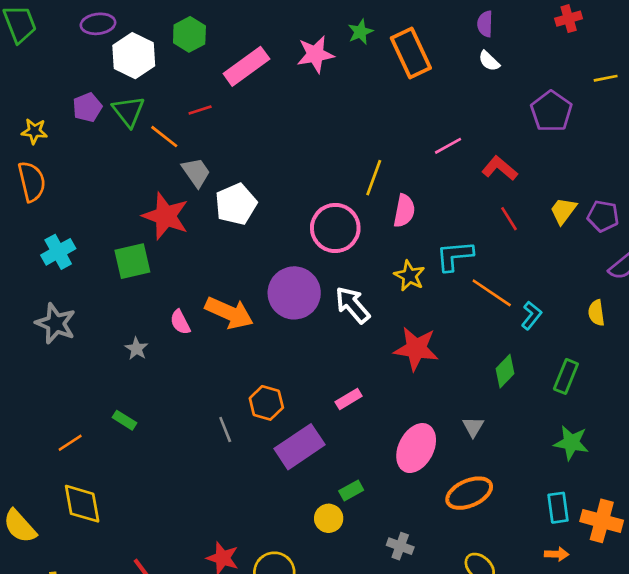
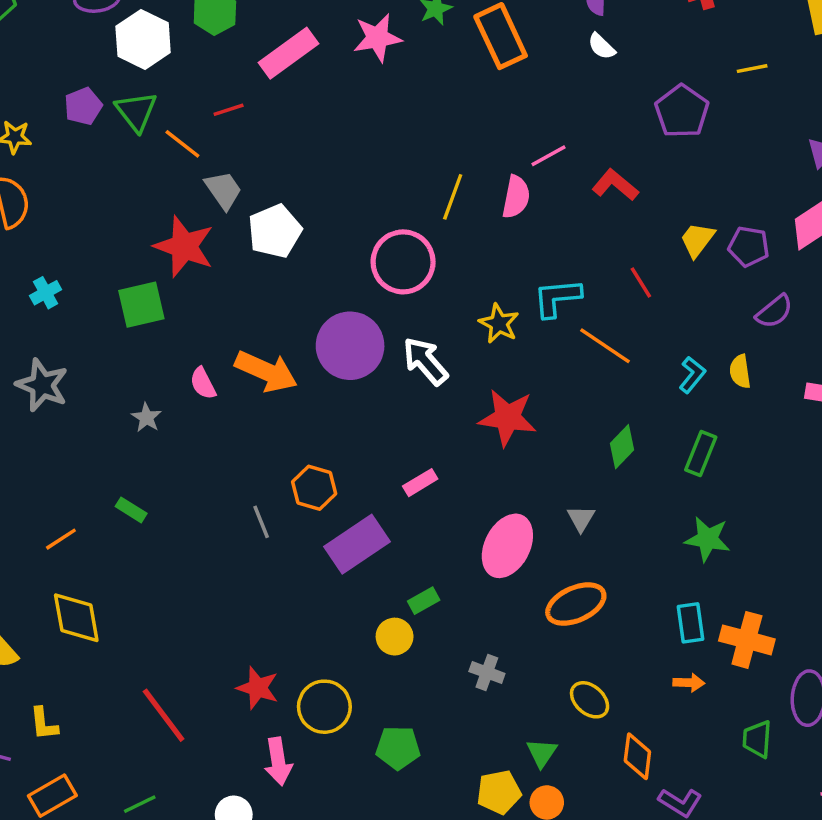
pink semicircle: (404, 211) -> (516, 197), moved
red line: (509, 219) -> (641, 282), moved
cyan cross: (58, 252) -> (46, 293), size x0.7
cyan L-shape: (531, 315) -> (692, 375), moved

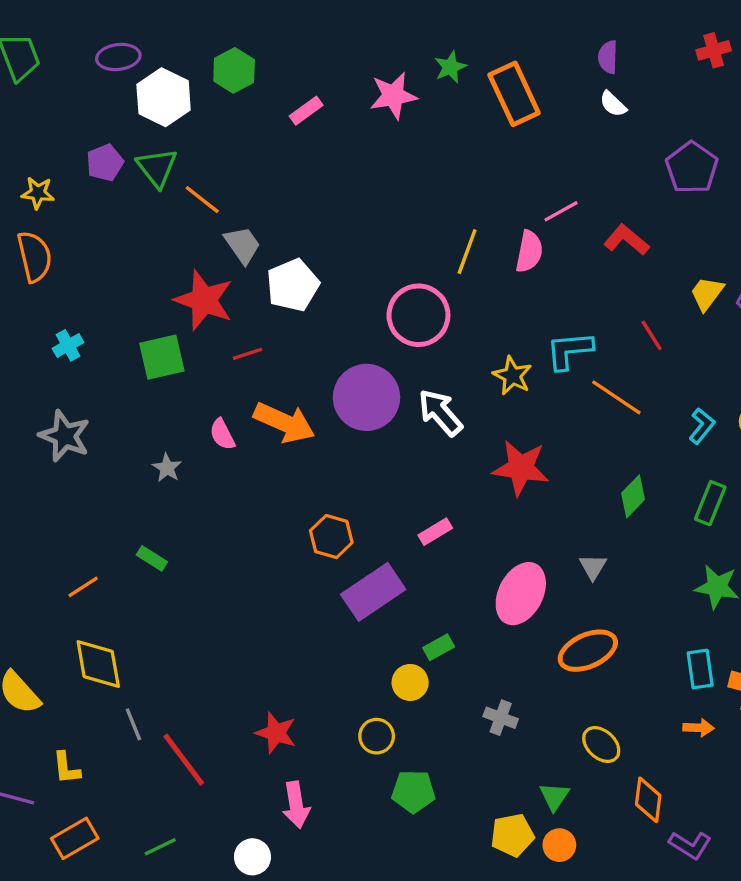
pink rectangle: (288, 53) -> (306, 111), size x0.6
red line: (229, 110) -> (247, 354), moved
gray line: (261, 522) -> (133, 724), moved
yellow circle: (324, 707) -> (377, 736), moved, size x0.7

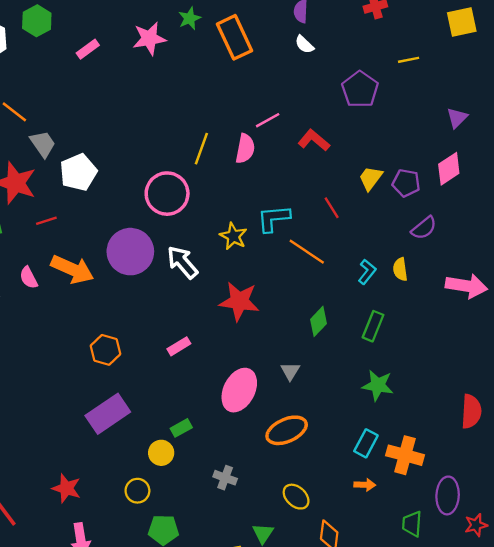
purple rectangle: (373, 592) -> (108, 414), moved
cyan rectangle: (700, 669) -> (366, 443), turned 36

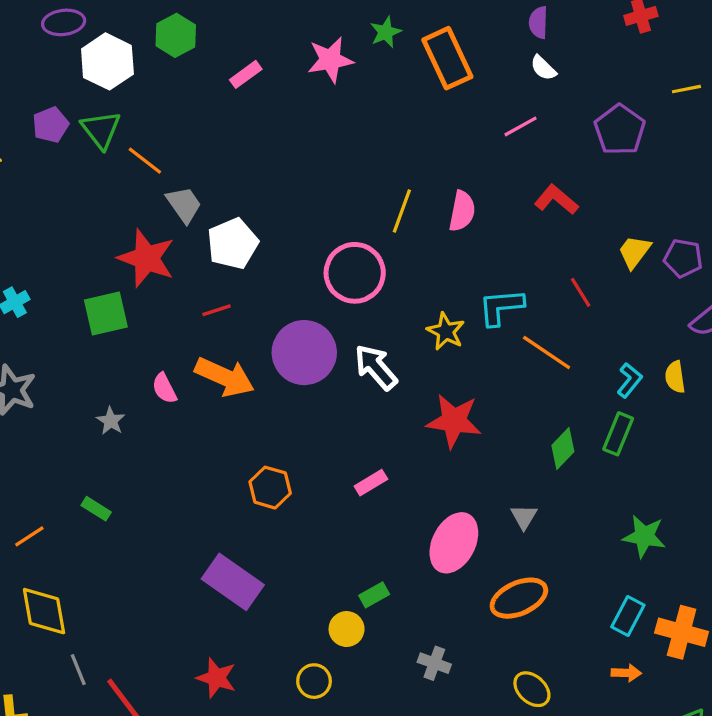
pink line: (268, 120) -> (521, 126), moved
red line: (46, 221) -> (216, 310), moved
green rectangle: (373, 326) -> (618, 434), moved
purple rectangle: (108, 414) -> (233, 582), moved, turned 69

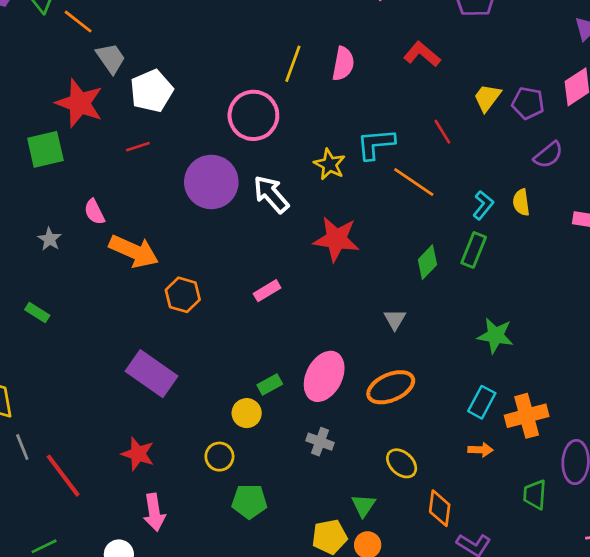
orange arrow: (225, 377) -> (134, 251), moved
pink ellipse: (454, 543) -> (324, 376), moved
orange cross: (682, 632) -> (527, 416), turned -30

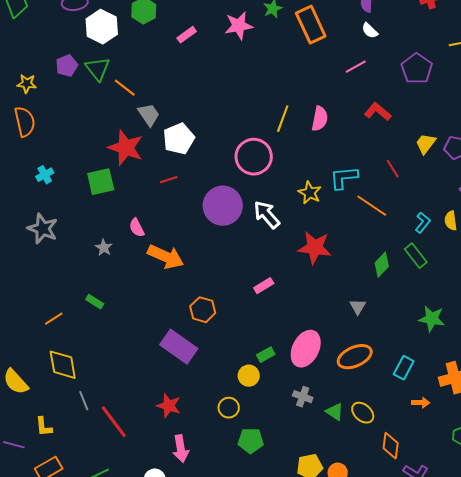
green rectangle: (474, 250) -> (416, 256), turned -60
orange hexagon: (183, 295) -> (203, 310), moved
cyan rectangle: (482, 402) -> (404, 368), moved
green triangle: (364, 506) -> (335, 412), moved, turned -30

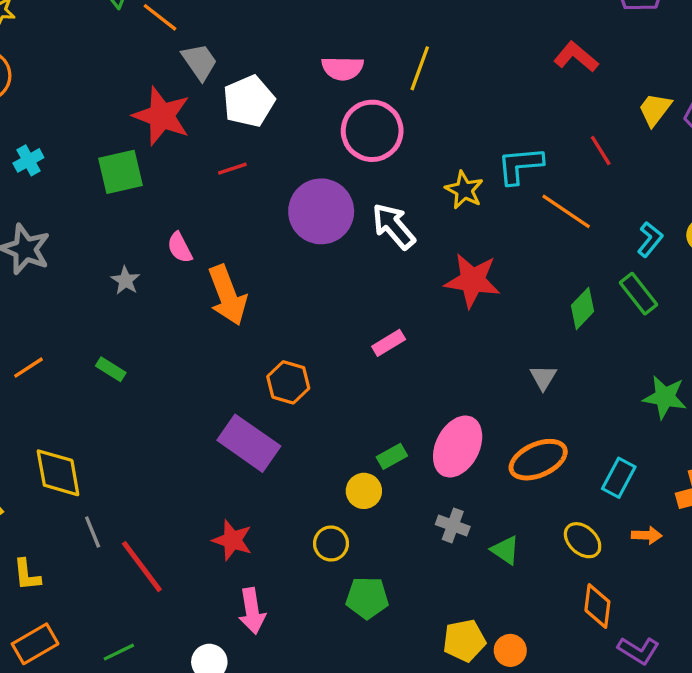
pink semicircle: (320, 119) -> (343, 68), moved, turned 80
orange arrow: (166, 257) -> (227, 295), turned 45
orange line: (54, 319) -> (28, 368), moved
yellow ellipse: (363, 413) -> (583, 540), moved

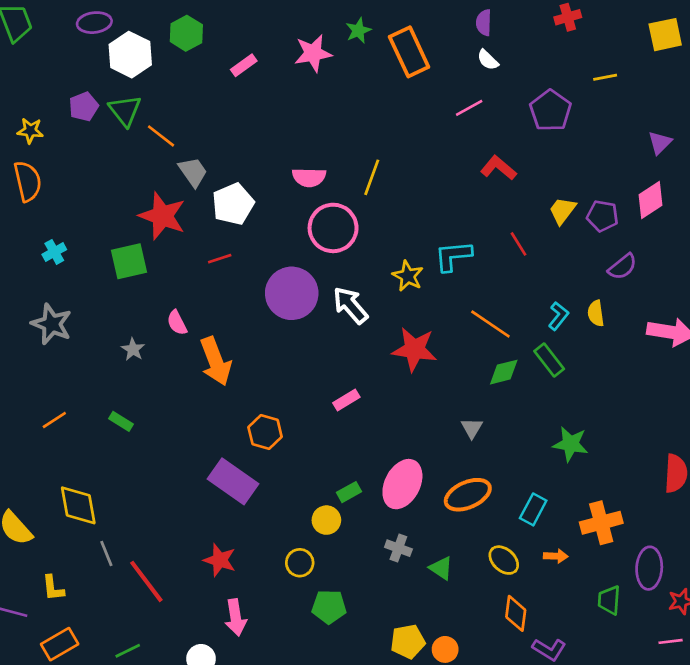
orange line: (566, 211) -> (490, 324), moved
green diamond: (583, 308) -> (504, 372), turned 32

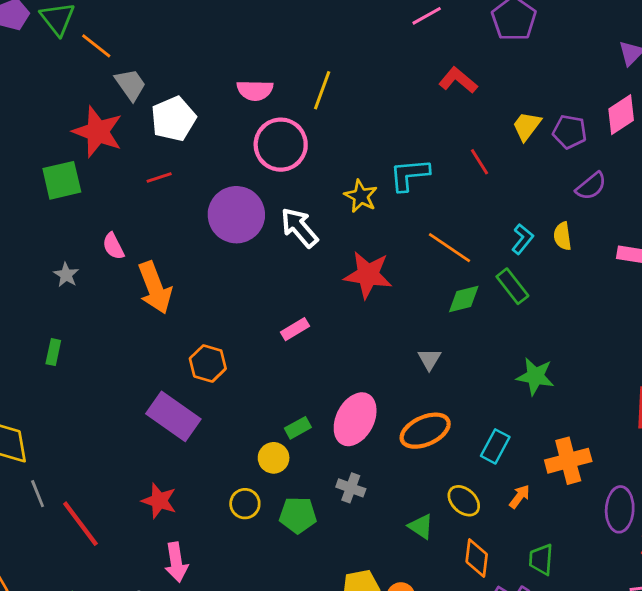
green rectangle: (121, 421) -> (53, 352), turned 70
orange arrow: (556, 556) -> (520, 496), turned -55
green triangle: (441, 568) -> (421, 527), moved
green trapezoid: (609, 600) -> (541, 559), moved
green pentagon: (329, 607) -> (298, 515), moved

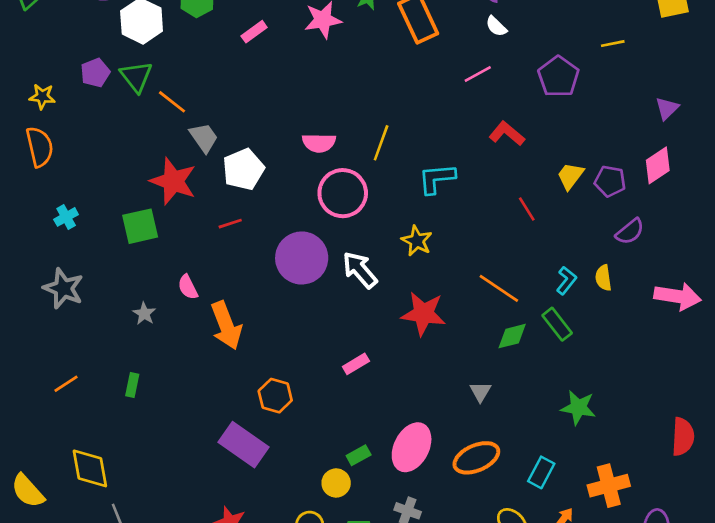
cyan L-shape: (409, 175) -> (437, 179), moved

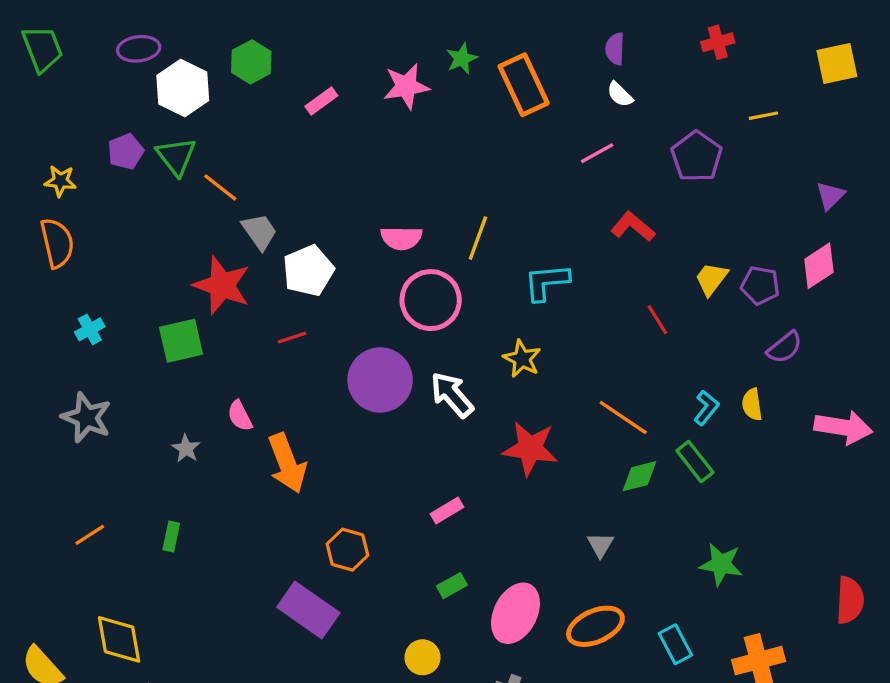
green rectangle: (359, 455) -> (452, 586), moved
cyan rectangle: (541, 472) -> (675, 644), turned -56

